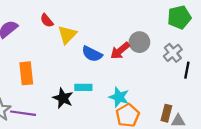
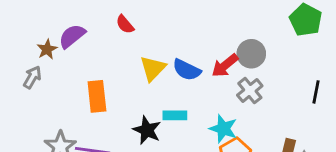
green pentagon: (179, 17) -> (306, 20), turned -30
yellow triangle: (67, 35) -> (153, 68), moved
gray cross: (173, 53) -> (250, 90), moved

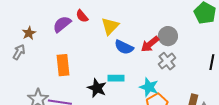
purple semicircle: (72, 36) -> (62, 24), moved
yellow triangle: (153, 68) -> (110, 26), moved

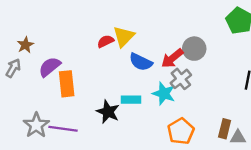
red semicircle: (82, 16) -> (106, 41), moved, turned 104
purple semicircle: (62, 24) -> (50, 67), moved
gray cross: (167, 61) -> (181, 79), moved
cyan star: (149, 87) -> (164, 94), moved

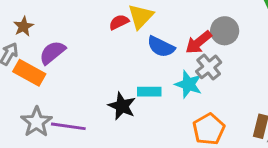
orange rectangle: (67, 84) -> (29, 73), moved, turned -55

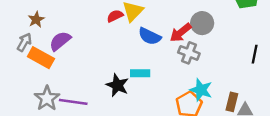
gray cross: (209, 67) -> (189, 53), turned -30
cyan star: (188, 84) -> (201, 90), moved

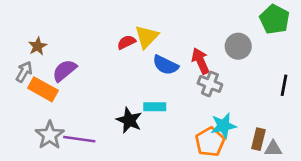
gray circle: (202, 23) -> (238, 46), moved
red arrow: (181, 33) -> (200, 61), turned 105
cyan star: (201, 90) -> (223, 126), turned -30

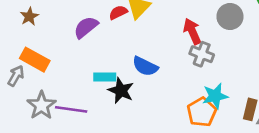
blue semicircle: (165, 65) -> (145, 66), moved
purple semicircle: (64, 70) -> (86, 27), moved
gray arrow: (24, 72) -> (16, 76), moved
cyan rectangle: (155, 107) -> (105, 77), moved

